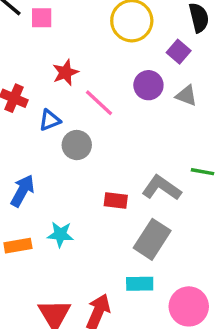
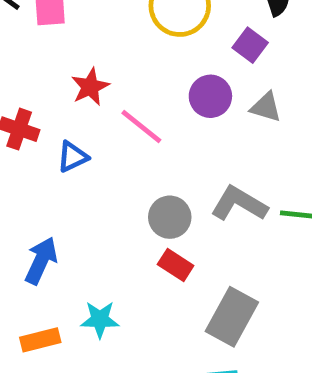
gray circle: (77, 145) -> (170, 217), moved
gray L-shape: (161, 188) -> (239, 204), moved
red rectangle: (116, 201) -> (176, 265), turned 30

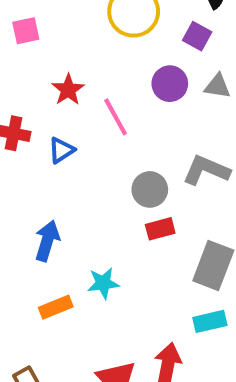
pink line: (141, 127) -> (116, 117), turned 30
red rectangle: (176, 265) -> (160, 229), turned -40

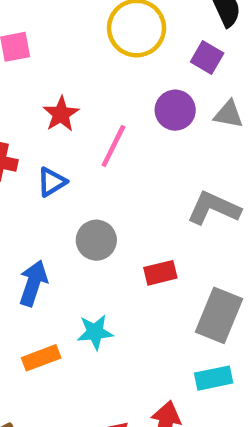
pink line: (116, 117) -> (113, 146), turned 54
gray circle: (150, 189) -> (96, 240), moved

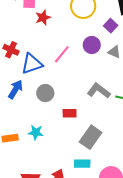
red star: (61, 114) -> (43, 18), moved
blue triangle: (52, 182) -> (32, 64), size x1.6
blue arrow: (33, 283) -> (15, 89), moved

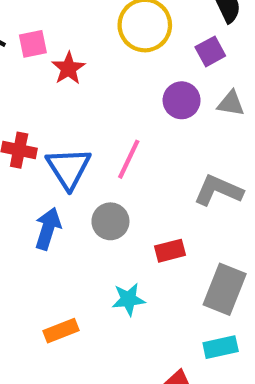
purple square: (111, 26) -> (210, 51), turned 32
pink line: (62, 54) -> (129, 159), moved
blue triangle: (32, 64) -> (69, 168), turned -30
cyan star: (36, 132) -> (128, 299), moved

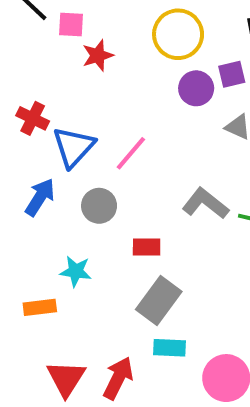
purple circle: (182, 100) -> (196, 88), moved
gray rectangle: (225, 289) -> (159, 300), moved
cyan star: (128, 299) -> (76, 271), moved
orange rectangle: (61, 331) -> (40, 307), moved

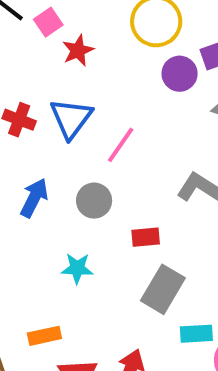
pink square: (71, 24) -> (48, 22), turned -32
blue triangle: (74, 147) -> (71, 118), moved
orange rectangle: (40, 307) -> (44, 336), moved
cyan rectangle: (169, 348) -> (196, 334), moved

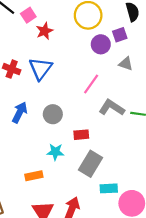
pink line: (121, 145) -> (91, 84), moved
cyan star: (77, 268) -> (55, 152), moved
orange rectangle: (44, 336) -> (34, 176), moved

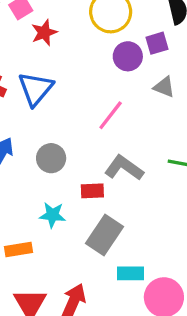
gray L-shape: (112, 108) -> (124, 168), moved

